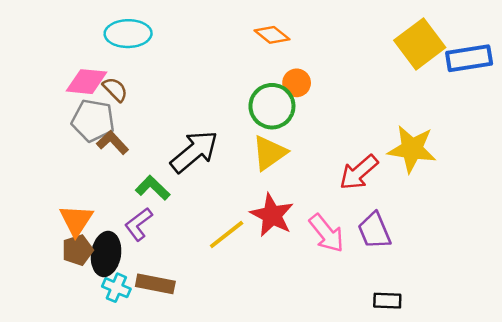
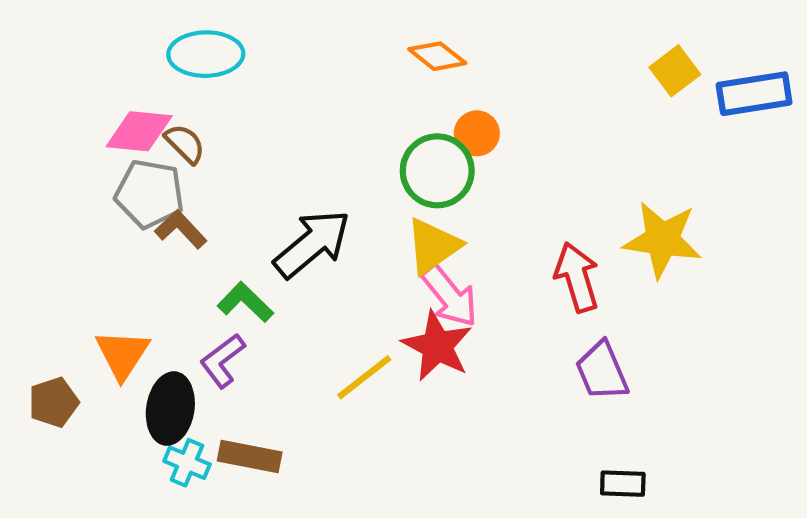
yellow square: (420, 44) -> (675, 71), size x0.6
red arrow: (359, 172) -> (577, 277), turned 114
pink arrow: (326, 233) -> (450, 296), moved
brown pentagon: (78, 250) -> (54, 402), moved

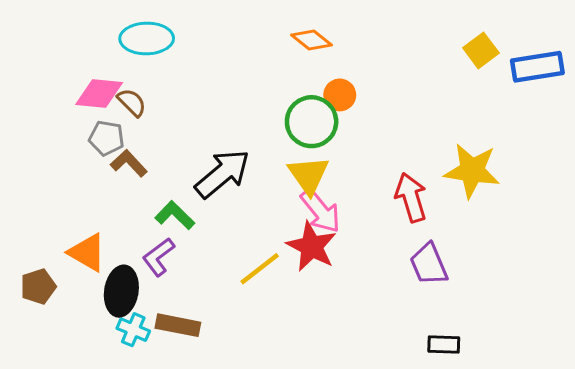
gray pentagon: (149, 194) -> (107, 138), size x0.7
yellow triangle: (433, 246) -> (309, 175), turned -30
orange triangle: (122, 354) -> (87, 252), turned -33

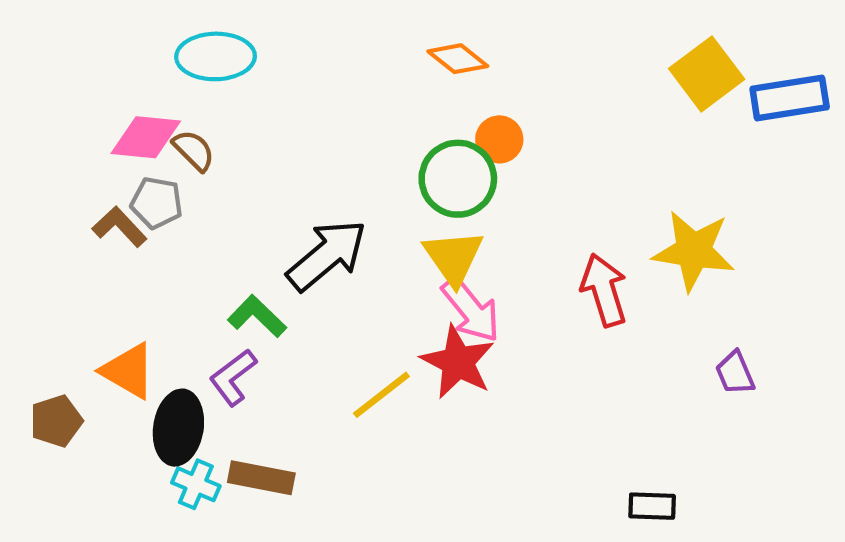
yellow square: (481, 50) -> (707, 74), size x1.4
brown L-shape: (129, 163) -> (119, 227), moved
purple trapezoid: (429, 264) -> (735, 373), moved, size x0.7

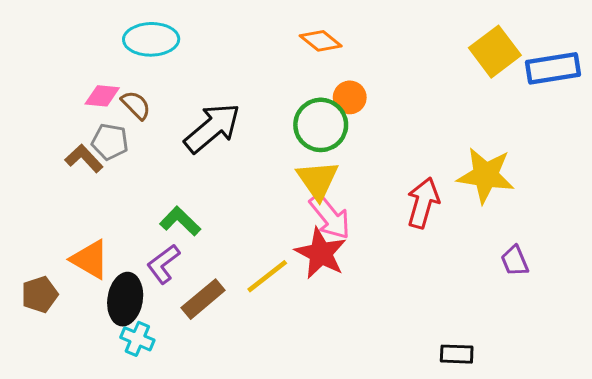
pink diamond: (146, 137) -> (102, 96), size x0.7
black arrow: (327, 255) -> (212, 128), moved
red arrow: (604, 290) -> (423, 203), turned 33
brown rectangle: (261, 478) -> (203, 299), moved, turned -51

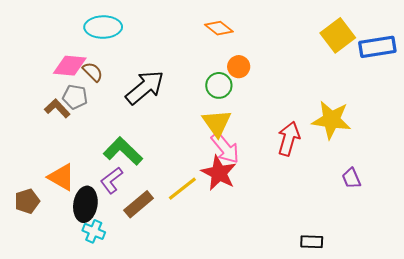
pink diamond: (102, 96) -> (70, 66), size x1.4
green circle: (321, 125) -> (219, 85), size x0.7
green L-shape: (180, 221) -> (123, 151), size x1.4

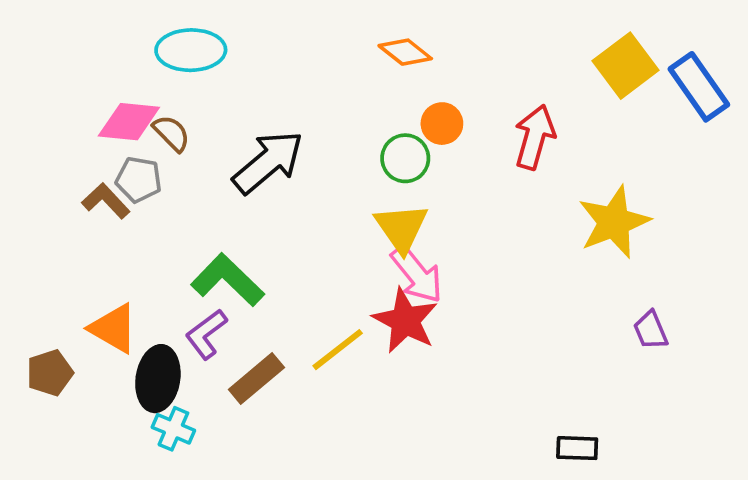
blue rectangle: (377, 47) -> (699, 87), turned 64
yellow star: (331, 120) -> (614, 222), turned -30
red arrow: (289, 139) -> (535, 137), moved

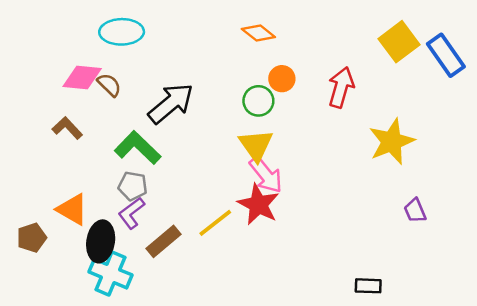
gray pentagon: (139, 180) -> (133, 186), moved
green L-shape: (227, 280) -> (138, 148), moved
cyan cross: (173, 429) -> (110, 273), size x1.6

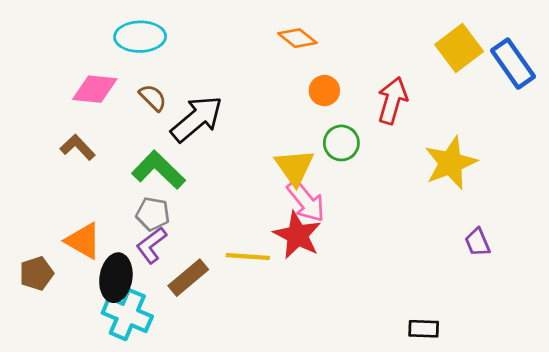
brown semicircle: (109, 85) -> (153, 98), moved
green circle: (258, 101) -> (341, 143), moved
yellow line: (215, 223) -> (248, 256), turned 42

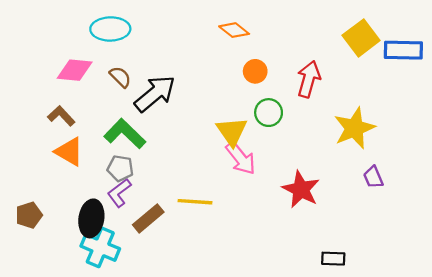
blue rectangle: (513, 64) -> (403, 50), turned -54
red star: (297, 235) -> (301, 189), moved
orange triangle: (83, 241) -> (69, 152), moved
purple trapezoid: (478, 242) -> (373, 177), moved

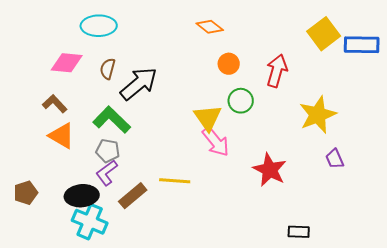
brown semicircle: (120, 77) -> (108, 69), turned -120
black ellipse: (91, 218) -> (82, 196), turned 76

